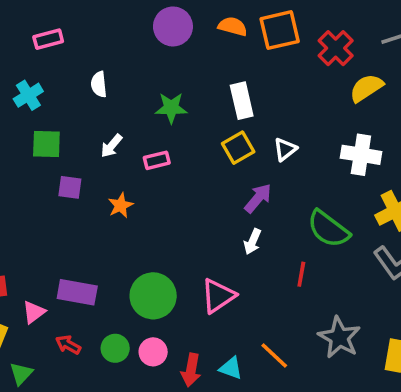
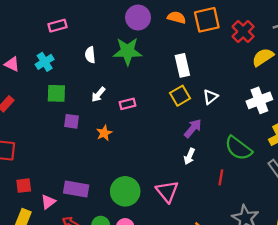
green star: (171, 108) -> (128, 51), moved, size x1.4
white cross: (361, 155) -> (259, 100), turned -30
pink triangle: (218, 296) -> (167, 191), turned -35

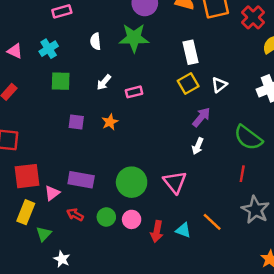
purple square: (72, 121) -> (76, 122), moved
red line: (221, 177) -> (242, 174), moved
red square: (24, 186) -> (27, 176), size x1.6

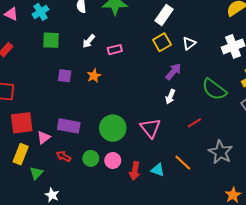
white rectangle: (190, 52) -> (164, 15), turned 48
red line: (242, 174) -> (194, 123), moved, turned 48

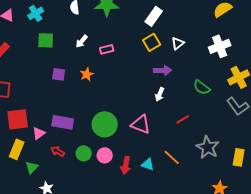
purple arrow: (173, 72) -> (163, 70), turned 48
green semicircle: (214, 89) -> (202, 87), size x0.7
pink triangle: (150, 128) -> (141, 124), turned -30

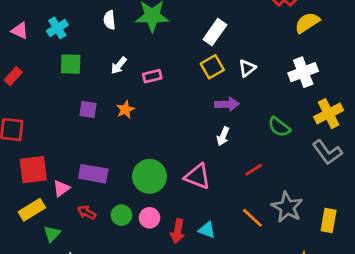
yellow rectangle: (17, 149) -> (32, 210), turned 36
orange line: (172, 157) -> (252, 218), moved

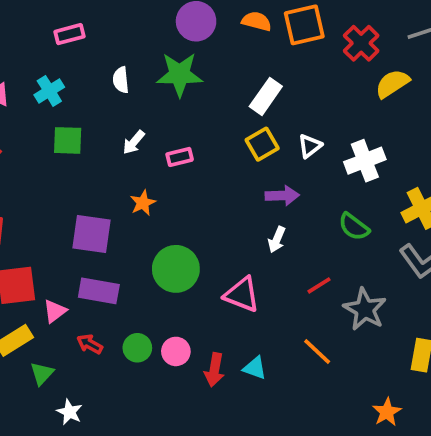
white cross: (303, 72) -> (365, 161), moved
purple square: (88, 110) -> (91, 234), moved, size x1.6
green circle: (149, 176) -> (176, 269), moved
gray star: (287, 207) -> (365, 309), moved

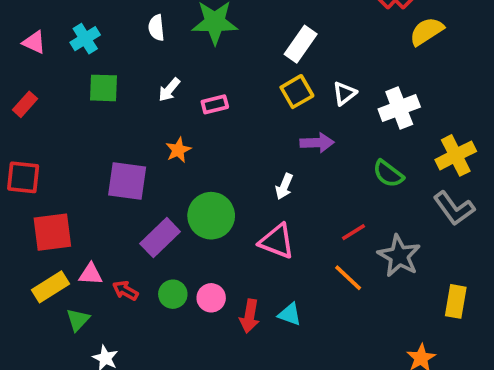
white arrow: (277, 240) -> (284, 186), moved
purple rectangle: (99, 291) -> (160, 238), moved, turned -54
pink triangle: (55, 311) -> (91, 274), moved, turned 40
orange line: (317, 351) -> (348, 278), moved

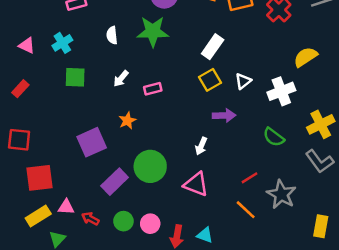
yellow semicircle: (427, 31) -> (305, 57), moved
purple square: (127, 181) -> (92, 142), turned -32

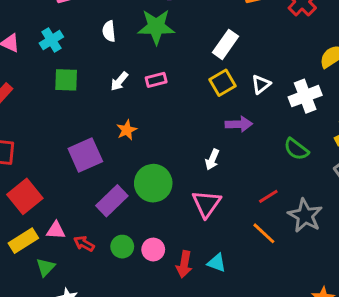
pink rectangle: (153, 89) -> (156, 80), moved
red square: (39, 178) -> (25, 196), turned -32
pink triangle: (196, 184) -> (206, 204), turned 44

